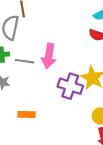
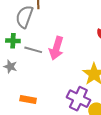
purple cross: (70, 86) -> (78, 99), moved

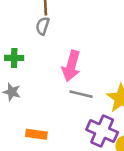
gray semicircle: (24, 17) -> (43, 26), moved, size x0.6
gray line: (33, 50) -> (81, 94), moved

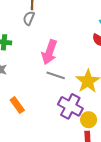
orange rectangle: (36, 134) -> (17, 105), turned 42

